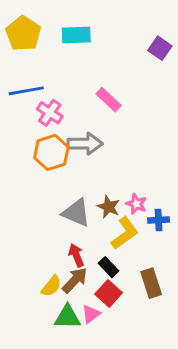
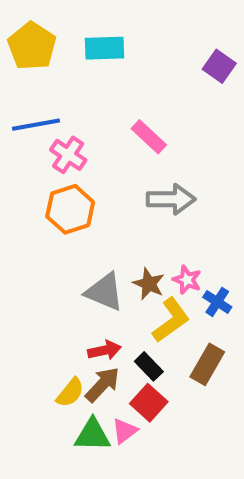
gray arrow: (85, 144) -> (171, 199), moved
blue cross: (158, 220) -> (217, 302), turned 36
red arrow: (76, 255) -> (104, 350), turned 100
brown rectangle: (151, 283) -> (207, 364), moved, turned 48

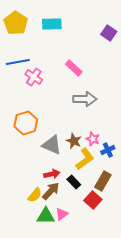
orange hexagon: (70, 209) -> (26, 123), moved
blue cross: (217, 302) -> (108, 150), turned 32
red square: (149, 403) -> (93, 200), moved

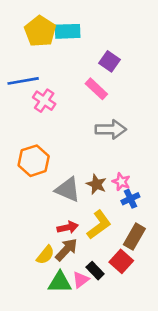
yellow pentagon: (16, 23) -> (40, 31), moved
purple square: (109, 33) -> (109, 61), moved
blue cross: (108, 150) -> (130, 199), moved
yellow L-shape: (85, 159) -> (99, 225), moved
black rectangle: (74, 182) -> (95, 271), moved

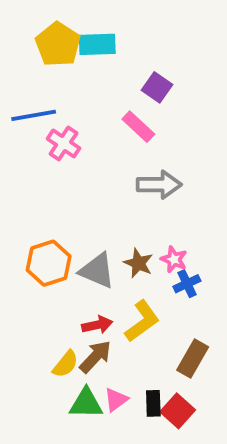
orange hexagon: (34, 161) -> (49, 263), moved
brown rectangle: (134, 237) -> (193, 359), moved
red square: (121, 261) -> (178, 411), moved
black rectangle: (95, 271) -> (153, 403), moved, turned 42

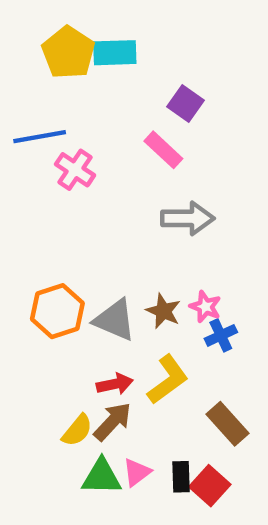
brown rectangle: (193, 359) -> (227, 424), turned -72

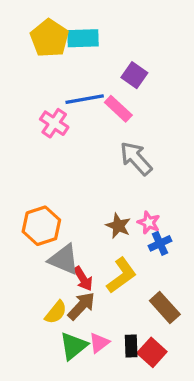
blue line: (40, 137) -> (85, 99), moved
gray arrow: (188, 218) -> (136, 158), turned -132
gray triangle: (115, 320) -> (64, 259), moved
red arrow: (115, 384) -> (83, 279), turned 70
green triangle: (102, 477) -> (73, 346), turned -40

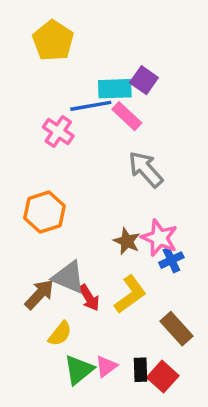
cyan rectangle: (83, 38) -> (115, 89), moved
pink star: (149, 223) -> (159, 238), size x1.5
orange hexagon: (41, 226) -> (45, 212), moved
brown arrow: (81, 306) -> (39, 294), moved

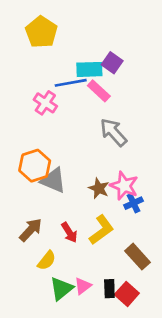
gray triangle: (69, 277) -> (53, 180), moved

